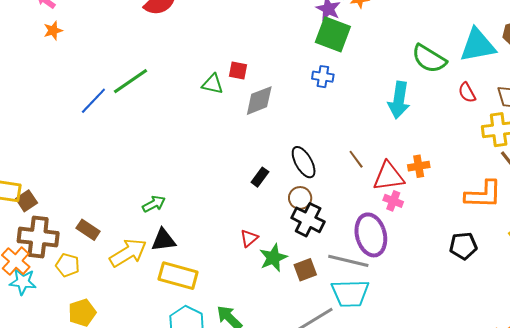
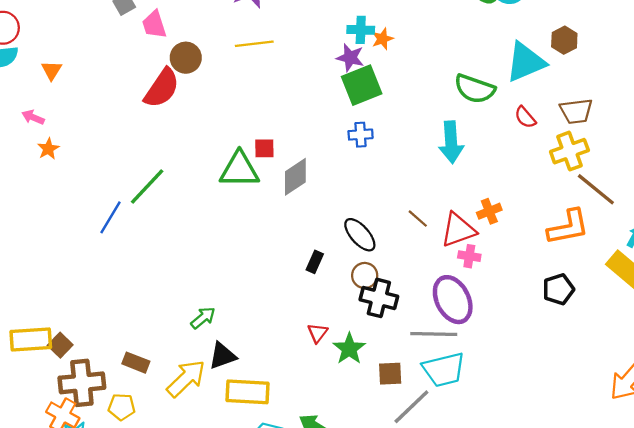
green square: (333, 34) -> (362, 85), turned -30
green triangle: (213, 84) -> (239, 170), size x1.6
brown square: (305, 270) -> (390, 374), moved, turned 30

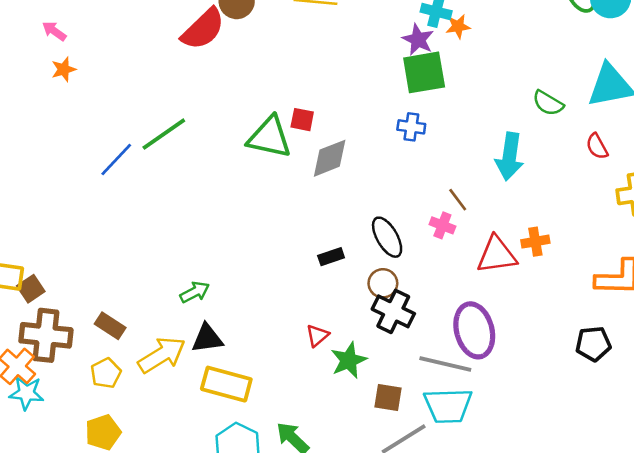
green semicircle: (475, 89) -> (548, 103), size x0.7
brown line: (418, 219) -> (458, 200), moved
pink cross: (469, 256) -> (442, 225), moved
black rectangle: (315, 262) -> (331, 257), turned 35
yellow pentagon: (122, 407) -> (106, 373), moved, turned 30

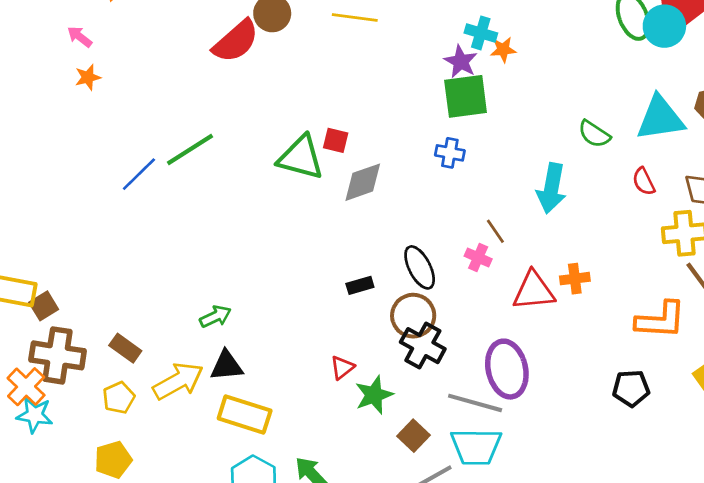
brown circle: (383, 283) -> (413, 316), size x1.4
brown square: (388, 398) -> (413, 436), turned 32

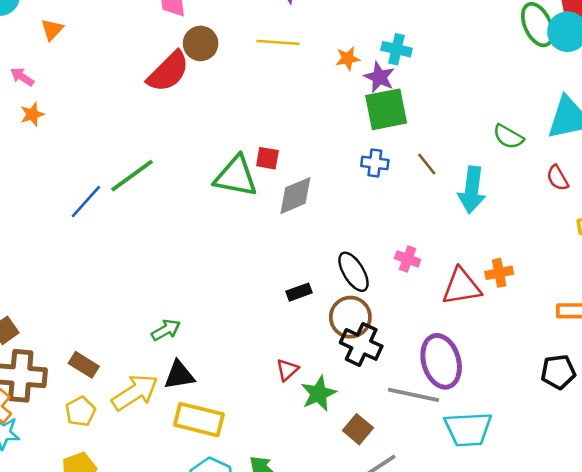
orange star: (503, 50) -> (348, 59), moved
brown line: (495, 231) -> (427, 164), moved
cyan trapezoid: (476, 447) -> (468, 429), moved

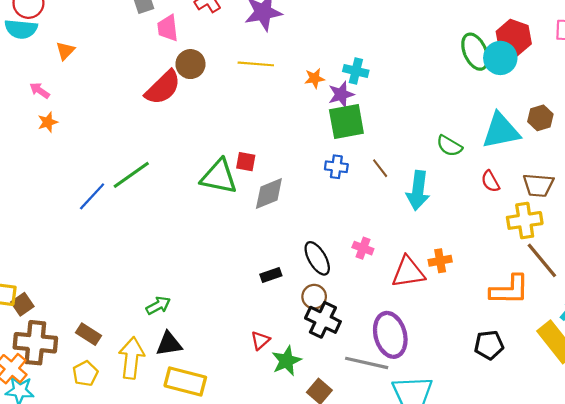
purple star: (379, 77) -> (341, 94), turned 30
brown circle: (350, 317) -> (314, 297), size x0.7
yellow arrow: (135, 392) -> (132, 358), turned -51

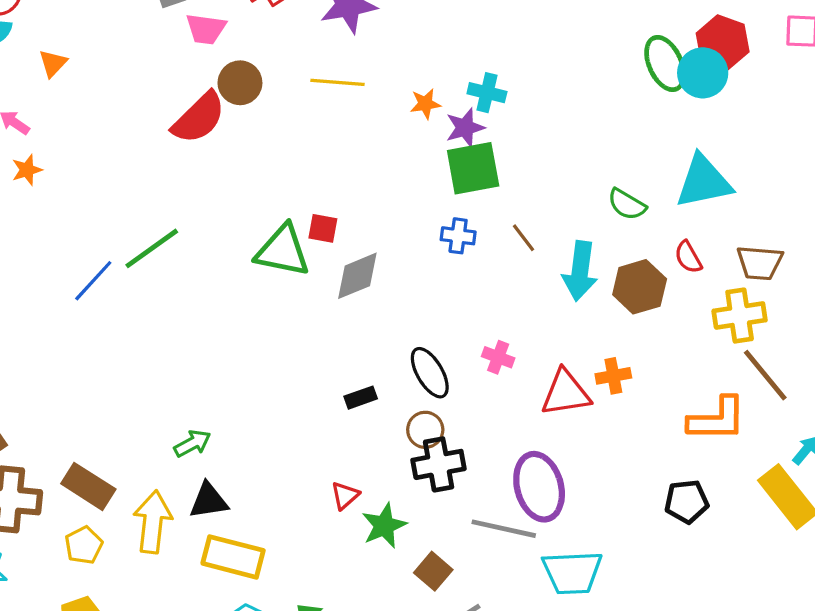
pink trapezoid: (168, 28) -> (206, 29), turned -76
brown hexagon: (540, 118) -> (640, 287), moved, size x1.4
black cross: (323, 320) -> (439, 464), turned -36
brown rectangle: (88, 334) -> (88, 486), size x1.4

